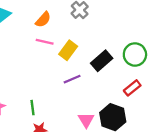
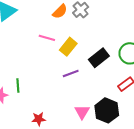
orange semicircle: (43, 20) -> (60, 11), moved
green line: (33, 108) -> (18, 85), moved

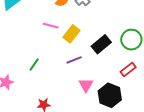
green line: (18, 85) -> (34, 65), moved, turned 40
pink triangle: (82, 112) -> (86, 85), moved

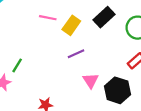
black rectangle: (101, 44) -> (104, 17), moved
green line: (34, 65) -> (17, 65), moved

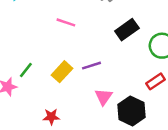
yellow rectangle: (71, 25) -> (62, 72), moved

